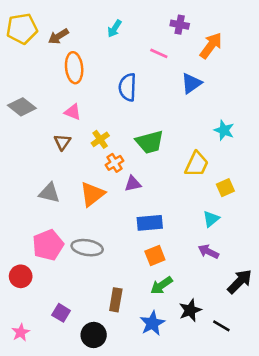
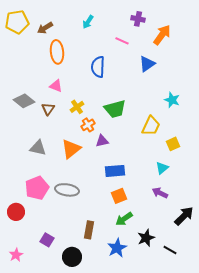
gray diamond: (22, 107) -> (24, 101), moved

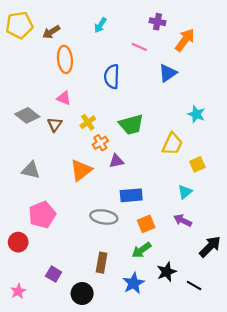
gray triangle: (38, 148) -> (31, 170), moved
gray ellipse: (67, 190) -> (104, 217), moved
orange square: (119, 196) -> (146, 224), moved

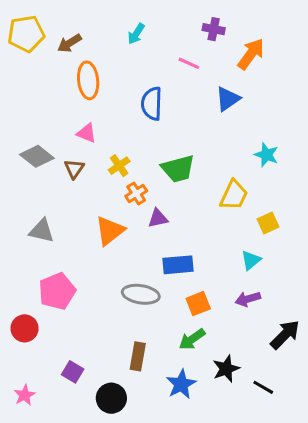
purple arrow: (183, 220) -> (248, 299), turned -42

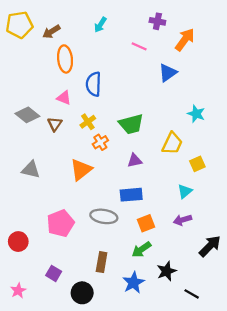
blue semicircle: (152, 104) -> (94, 84), moved
purple triangle: (158, 218) -> (135, 161), moved
pink pentagon: (57, 291) -> (60, 223), moved
black line: (263, 387) -> (192, 294), moved

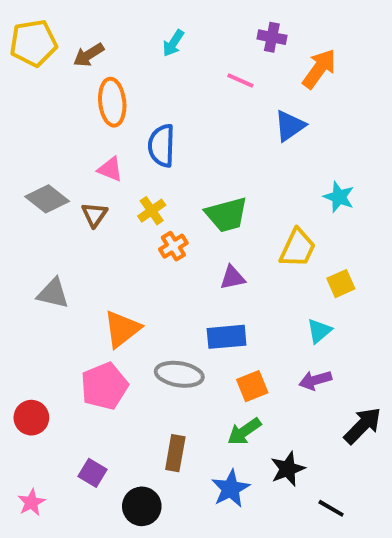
orange triangle: (81, 170) -> (122, 329), moved

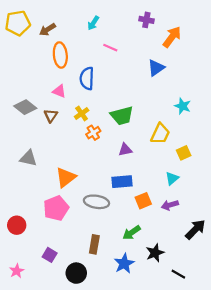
pink line: (240, 81) -> (110, 48), moved
orange square: (252, 386) -> (143, 201), moved

